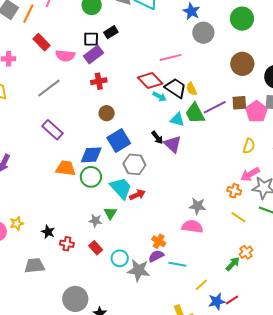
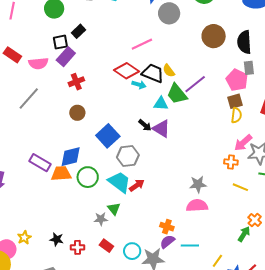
brown square: (239, 103) -> (235, 101), moved
brown circle: (107, 113) -> (77, 113), moved
purple rectangle: (53, 130) -> (40, 163), moved
blue diamond: (91, 155) -> (71, 157), moved

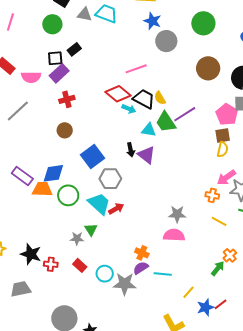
black arrow: (145, 125) -> (131, 150), turned 32
black star: (57, 239) -> (31, 254), size x1.5

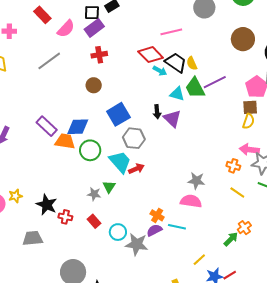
pink semicircle: (31, 77) -> (66, 29), turned -54
pink arrow: (226, 177) -> (249, 150), turned 36
cyan line: (163, 274) -> (177, 227), moved

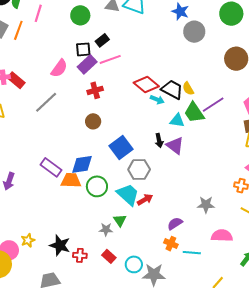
red rectangle: (42, 15) -> (16, 80), moved
pink line: (171, 32) -> (110, 59), moved
pink semicircle: (191, 201) -> (222, 236), moved
purple semicircle: (154, 230) -> (175, 224), moved

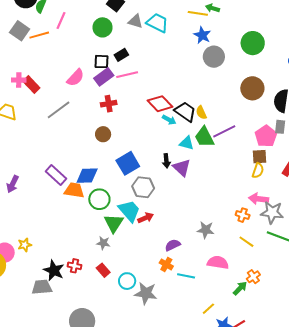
orange line: (18, 30) -> (39, 35), turned 48
green triangle: (120, 220) -> (114, 223), moved, size x1.5
black star: (60, 245) -> (54, 270), moved

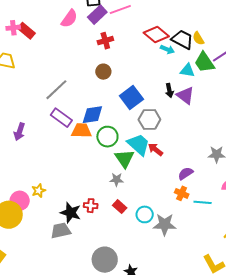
gray line: (59, 110) -> (56, 90), moved
red arrow: (146, 218) -> (156, 149), turned -112

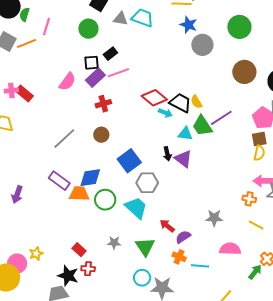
gray line: (56, 90) -> (64, 139), moved
red arrow: (156, 149) -> (167, 226), moved
green triangle: (125, 159) -> (145, 247), moved
red rectangle: (120, 207) -> (79, 250), moved

